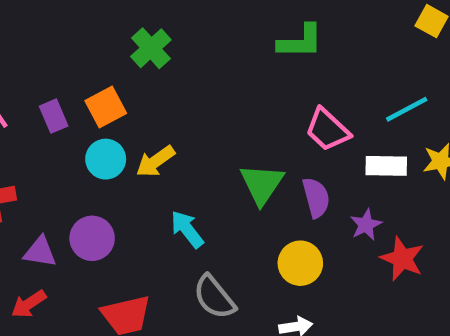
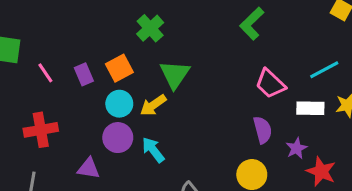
green L-shape: (300, 41) -> (252, 24), turned 136
green triangle: (262, 184) -> (175, 74), moved
cyan arrow: (187, 229) -> (153, 150), moved
purple circle: (92, 238) -> (118, 138), moved
purple triangle: (40, 252) -> (88, 168), moved

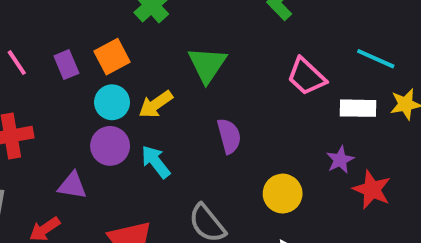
cyan line: (324, 70) -> (376, 59), turned 52
green triangle: (175, 74) -> (207, 65), moved
purple semicircle: (263, 130) -> (229, 136), moved

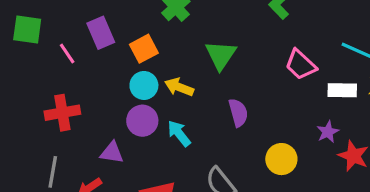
purple rectangle: (66, 65) -> (101, 33), moved, size x1.4
yellow arrow: (156, 104) -> (179, 87), turned 56

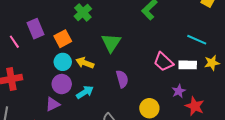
pink trapezoid: (301, 65) -> (164, 62), moved
cyan arrow: (179, 133) -> (85, 92), turned 96
purple triangle: (112, 153) -> (53, 104), moved, turned -35

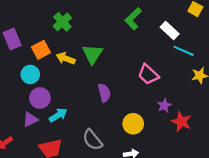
cyan circle: (63, 62) -> (30, 74), moved
yellow arrow: (85, 63) -> (66, 58), moved
white rectangle: (188, 65) -> (170, 31), moved, turned 42
cyan arrow: (85, 92) -> (58, 115), moved

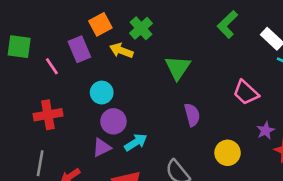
orange square: (41, 50) -> (100, 24), moved
yellow arrow: (66, 58) -> (121, 51), moved

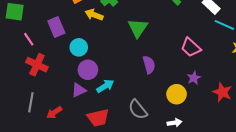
purple rectangle: (79, 49) -> (56, 27), moved
pink line: (52, 66) -> (29, 39), moved
red cross: (48, 115) -> (37, 65), turned 35
purple star: (266, 131) -> (194, 78), moved

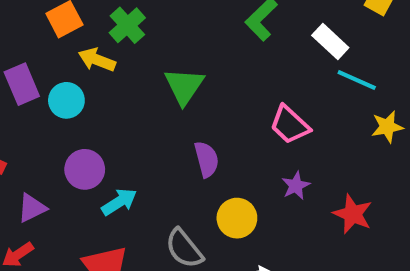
cyan circle: (79, 47) -> (66, 100), moved
purple triangle: (79, 90) -> (32, 208), moved
yellow circle: (177, 94) -> (237, 218), moved

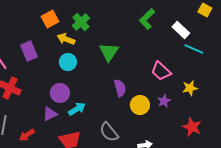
cyan circle: (66, 100) -> (68, 62), moved
yellow star: (387, 127) -> (190, 88), moved
purple triangle: (32, 208) -> (50, 114), moved
red star: (353, 214) -> (192, 127), moved
yellow circle: (237, 218) -> (140, 105), moved

